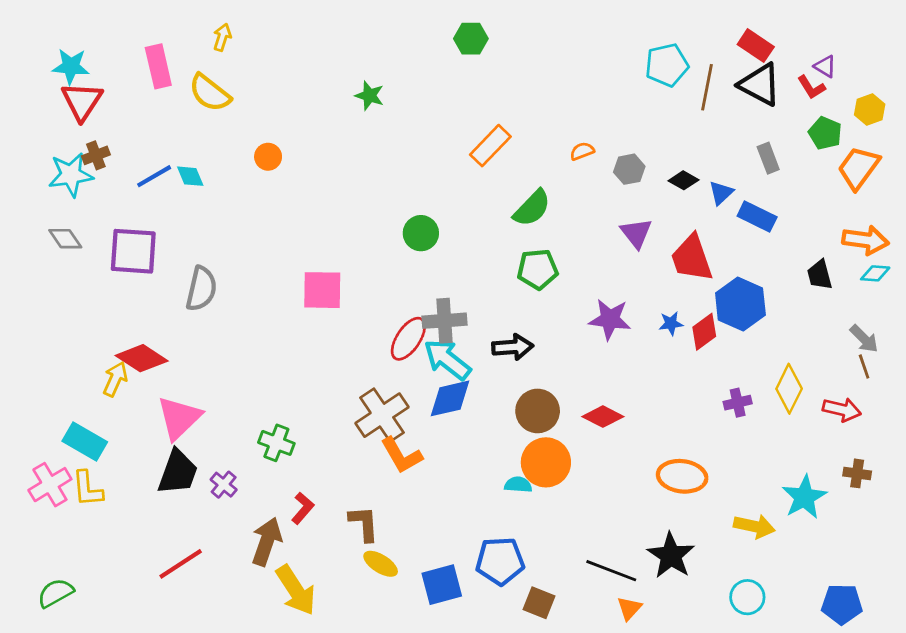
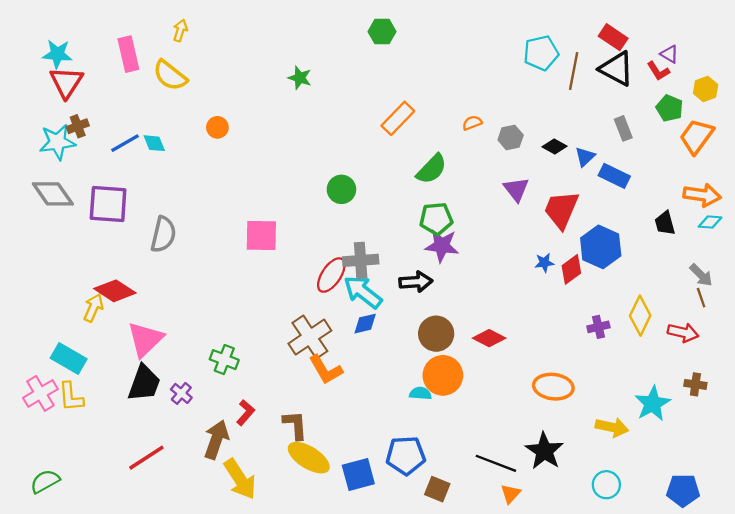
gray diamond: (65, 239) -> (53, 194), size x1.5
red trapezoid: (692, 258) -> (561, 210), turned 42
purple star: (610, 319) -> (442, 246), moved
blue diamond: (450, 398) -> (365, 324), size x0.7
yellow ellipse: (381, 564) -> (309, 458), size x1.5

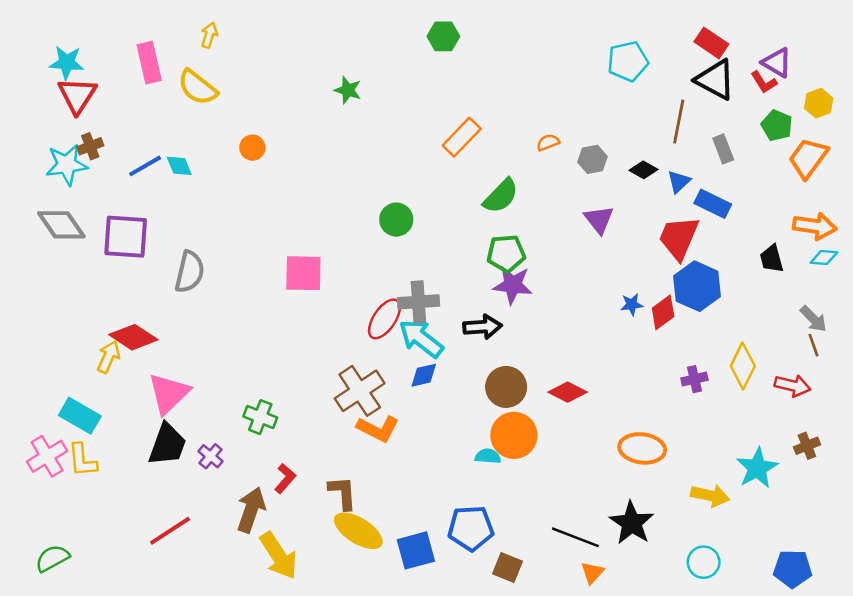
purple triangle: (669, 54) -> (777, 63), size x1.4
brown line: (574, 71) -> (679, 121), moved
red trapezoid: (561, 210) -> (679, 238), moved
orange L-shape: (326, 370) -> (378, 429), turned -33
brown cross: (695, 384) -> (807, 446), turned -30

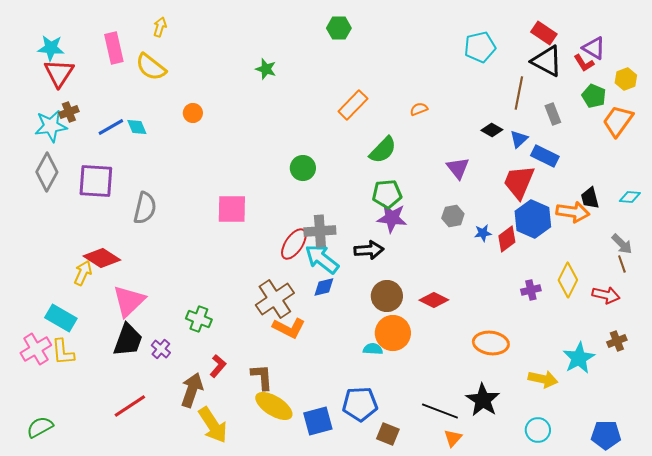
gray hexagon: (592, 159) -> (453, 216), moved
gray diamond: (61, 225) -> (47, 172), turned 63
orange arrow: (815, 226) -> (573, 212), moved

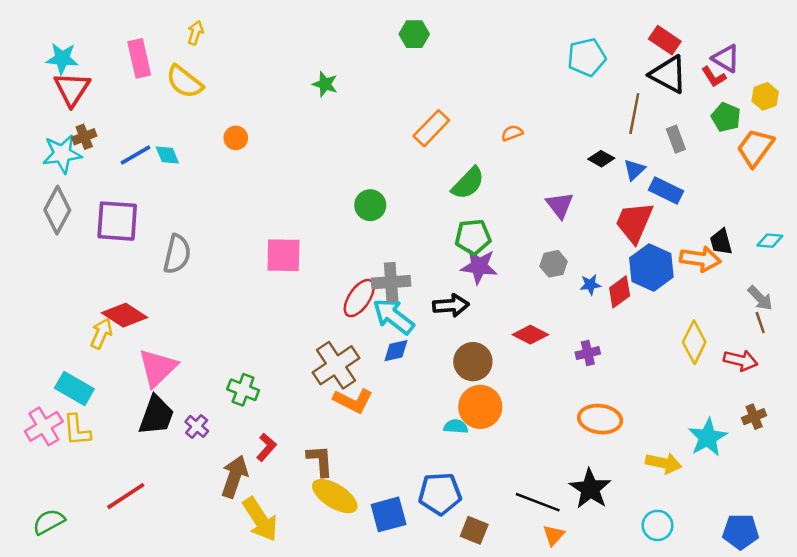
purple cross: (531, 290) -> (588, 353), moved
red diamond: (434, 300) -> (530, 335), moved
red line: (130, 406) -> (126, 496), moved

